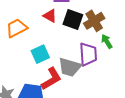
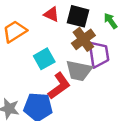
brown cross: (94, 21) -> (83, 39), moved
green arrow: (107, 41) -> (110, 21), moved

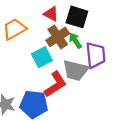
green arrow: (110, 21) -> (75, 41), moved
brown cross: (83, 39) -> (58, 37), moved

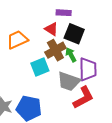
red L-shape: (55, 84) -> (83, 98), moved

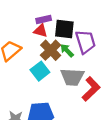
purple rectangle: (64, 13) -> (44, 19), moved
purple trapezoid: (88, 69) -> (85, 42), moved

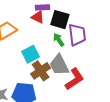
brown cross: (51, 50) -> (41, 71), moved
gray trapezoid: (72, 77) -> (59, 65), turned 50

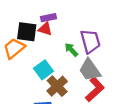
black square: (60, 20) -> (27, 32), moved
gray trapezoid: (59, 65) -> (90, 70), moved

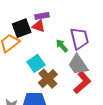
black square: (27, 32) -> (22, 28), turned -30

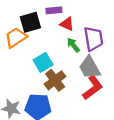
red triangle: (39, 26) -> (67, 24), moved

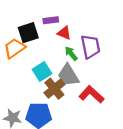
gray trapezoid: (90, 68) -> (68, 75), moved
red L-shape: (93, 88) -> (92, 94), turned -100

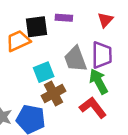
red triangle: (64, 33) -> (105, 20), moved, turned 40
green arrow: (71, 53) -> (99, 81), moved, size x1.5
gray trapezoid: (68, 75) -> (75, 59), moved

